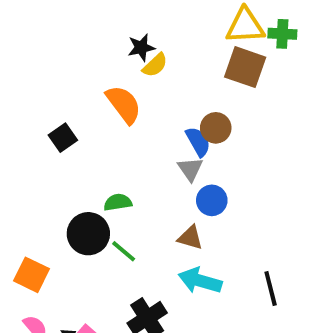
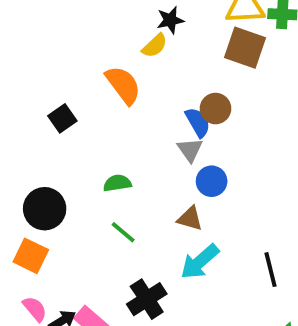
black star: (141, 48) -> (170, 20), moved
black circle: (88, 234) -> (45, 209), moved
cyan arrow: (200, 281) -> (200, 262), turned -57

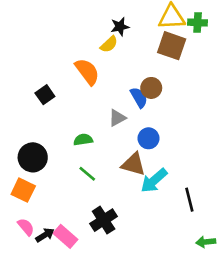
gray triangle: (190, 150) -> (117, 118), moved, turned 36
brown triangle: (190, 219) -> (134, 164), size x1.4
cyan arrow: (200, 262) -> (154, 181), moved

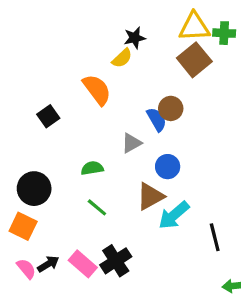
brown square: (172, 46) -> (194, 60), turned 32
brown triangle: (134, 164) -> (150, 196), turned -45
black arrow: (45, 235) -> (48, 264), moved
pink rectangle: (65, 236) -> (83, 264), moved

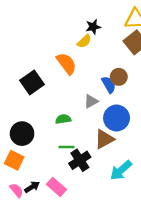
black square: (48, 116) -> (32, 82), size x1.5
blue circle: (168, 167) -> (117, 118), size x1.5
green line: (97, 207) -> (66, 147), turned -40
cyan arrow: (174, 215) -> (121, 170), moved
black cross: (116, 261) -> (80, 160), moved

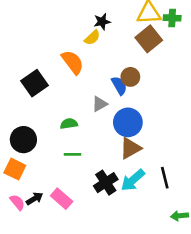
brown triangle: (104, 139) -> (130, 148), moved
black cross: (80, 160) -> (106, 183), moved

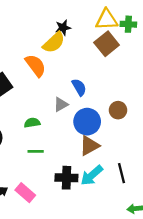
yellow semicircle: (92, 38) -> (54, 43), size x1.5
brown circle: (130, 77) -> (118, 110), moved
black cross: (106, 183) -> (66, 178), turned 35

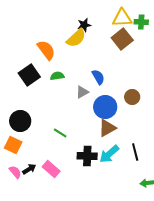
orange semicircle: (36, 65) -> (46, 50), moved
green semicircle: (32, 123) -> (57, 76), moved
green line: (36, 151) -> (60, 133), turned 32

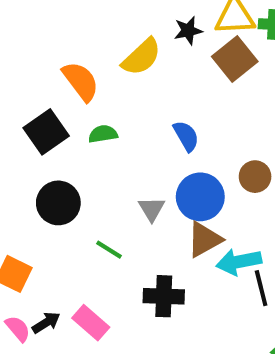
black star: (84, 25) -> (188, 31), moved
gray triangle: (82, 92) -> (152, 209), moved, turned -32
black circle: (20, 121) -> (58, 203), moved
cyan arrow: (109, 154) -> (239, 262), moved, turned 30

